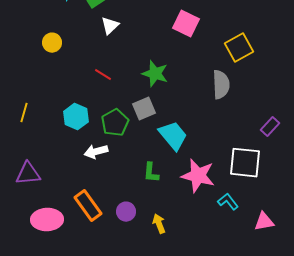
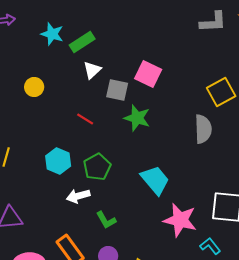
pink square: (186, 24) -> (148, 74), moved
gray square: (144, 109) -> (117, 90), moved, turned 35
green L-shape: (151, 173) -> (106, 220), moved, turned -35

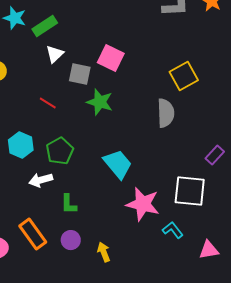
green L-shape: (106, 220) -> (69, 204), turned 30

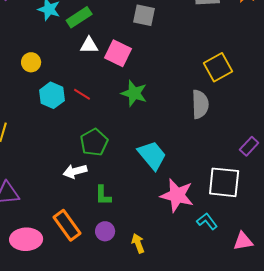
white triangle: (55, 54) -> (89, 45), turned 42
pink square: (111, 58) -> (118, 53), moved
gray square: (80, 74) -> (144, 15), moved
cyan hexagon: (21, 145) -> (52, 95), moved

